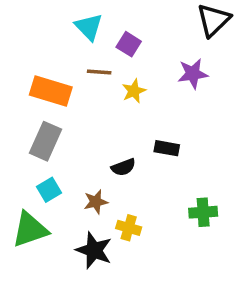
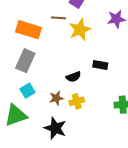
yellow star: (134, 91) -> (80, 30), size x1.5
yellow cross: (129, 228) -> (77, 101), moved, turned -32

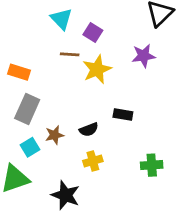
orange rectangle: (29, 30) -> (19, 72), moved, size x0.7
brown star: (56, 98) -> (55, 135), moved

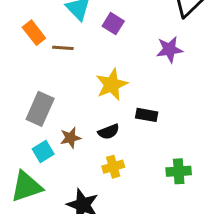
brown line: (70, 54) -> (63, 48), moved
yellow star: (97, 69) -> (112, 84), moved
orange rectangle: (19, 72) -> (34, 33), moved, turned 35

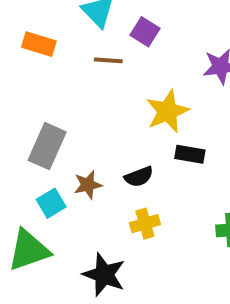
orange rectangle: (34, 33) -> (39, 44), turned -35
brown line: (63, 48) -> (108, 60), moved
yellow star: (112, 84) -> (167, 111), moved

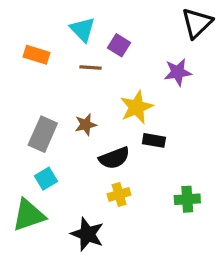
black semicircle: (139, 177) -> (114, 158), size x1.4
brown star: (88, 185) -> (86, 125), moved

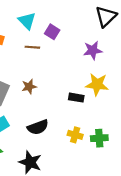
yellow star: (137, 107) -> (97, 84), moved, turned 30
black semicircle: (114, 158) -> (38, 127), moved
yellow cross: (119, 194) -> (75, 135), moved, turned 32

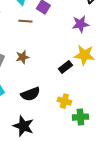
black rectangle: (76, 98) -> (65, 67), turned -48
green cross: (99, 138) -> (80, 117), moved

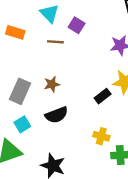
black semicircle: (30, 94) -> (57, 115), moved

